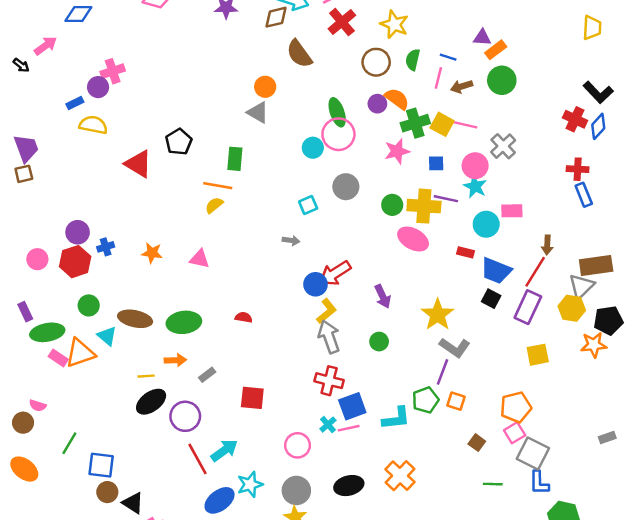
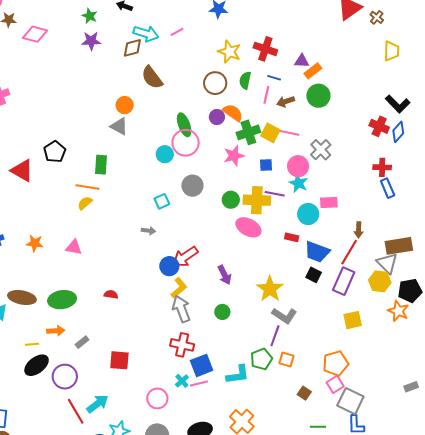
red cross: (342, 22) -> (265, 49), moved, turned -30
gray triangle: (581, 286) -> (387, 263), turned -30
orange star: (594, 345) -> (398, 311), turned 30

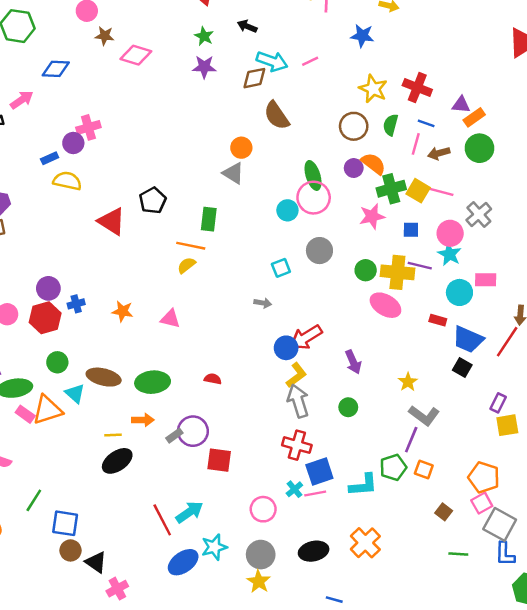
purple rectangle: (344, 281) -> (498, 403), moved, size x0.6
yellow star: (270, 289) -> (408, 382), size x0.6
orange pentagon: (336, 363) -> (484, 477), turned 30
purple circle: (65, 377) -> (193, 431), moved

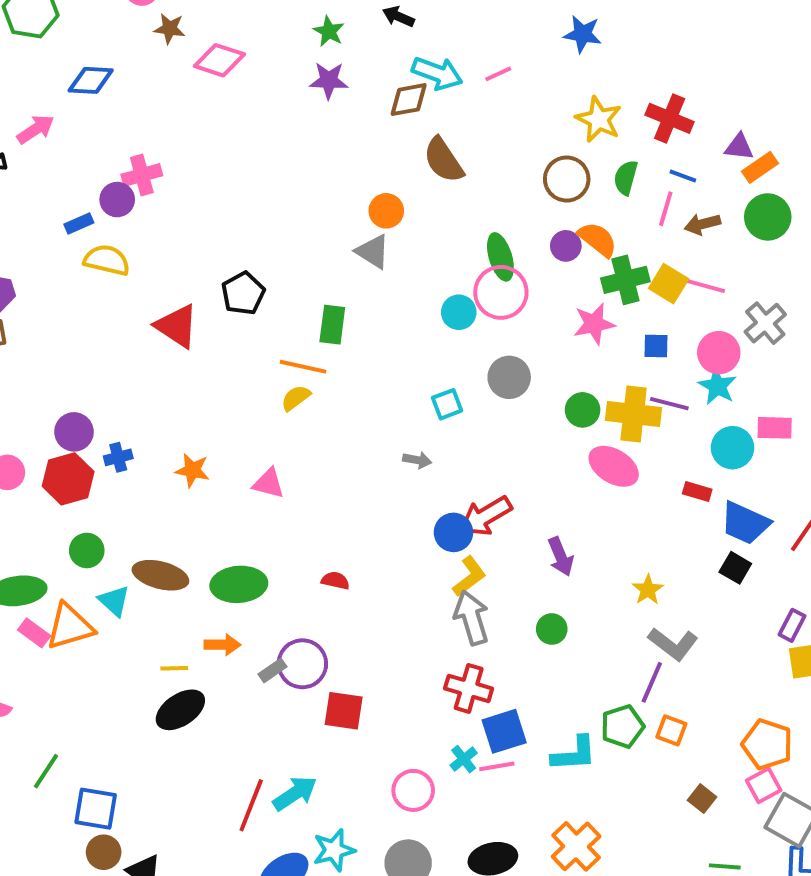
red line: (162, 520) -> (251, 805), turned 48

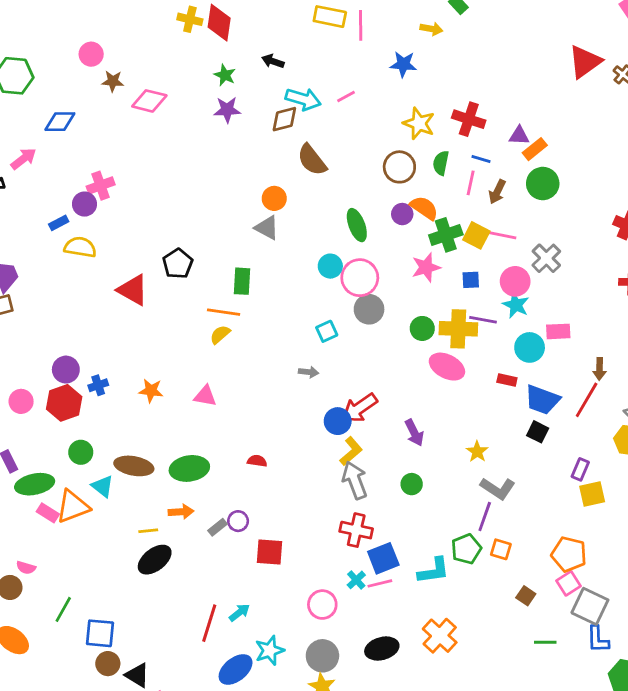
brown arrow: (703, 224) -> (497, 192), turned -45
pink circle: (501, 292) -> (360, 278), moved
purple circle: (302, 664) -> (238, 521), size x0.6
cyan arrow: (295, 793) -> (239, 613), size x0.7

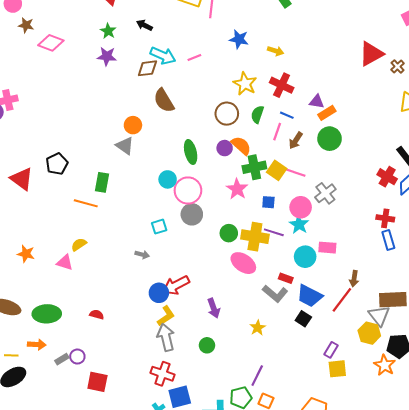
yellow arrow: (431, 29) -> (276, 51), moved
pink star: (426, 267) -> (237, 189), turned -30
yellow semicircle: (220, 334) -> (79, 244), moved
gray L-shape: (498, 488) -> (275, 294), moved

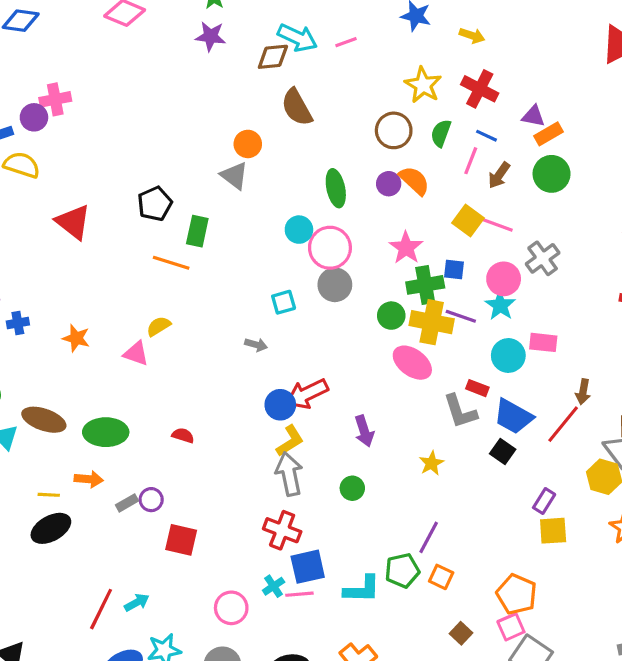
black pentagon: (57, 164) -> (155, 204), moved
green cross: (254, 167) -> (425, 285), moved
gray L-shape: (275, 294) -> (460, 411), turned 30

